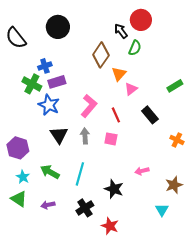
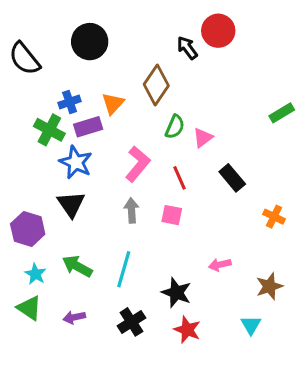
green semicircle: (135, 48) -> (175, 127), moved
orange triangle: (119, 74) -> (113, 104), moved
green rectangle: (175, 86) -> (282, 113), moved
black triangle: (59, 135) -> (71, 204), moved
red star: (110, 226) -> (187, 330), moved

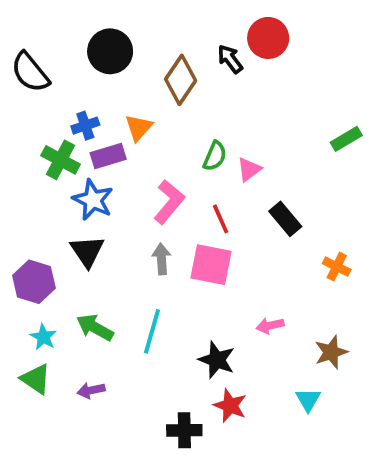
brown diamond: (156, 85) -> (181, 80), moved
pink square: (172, 215) -> (211, 265), size x1.6
black cross: (131, 322) -> (184, 430), moved, turned 32

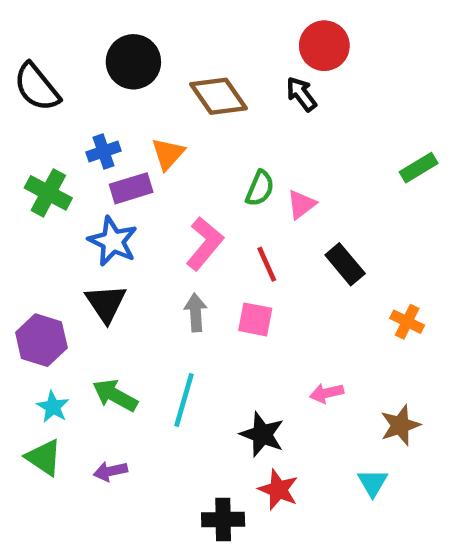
black arrow: (230, 59) -> (301, 94), moved
brown diamond: (181, 80) -> (219, 96), turned -69
green cross: (61, 160) -> (48, 193), moved
pink square: (211, 265) -> (255, 319), size x0.7

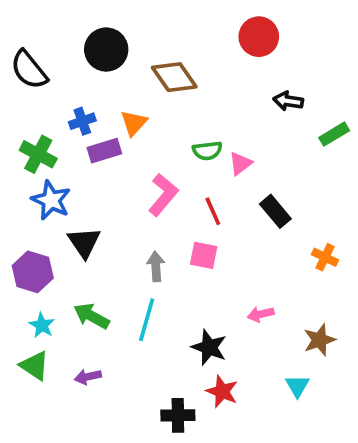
black arrow: (301, 94) -> (288, 101), moved, turned -44
green semicircle: (260, 188) -> (207, 151), turned 60
blue star: (113, 241) -> (51, 200), moved
gray arrow: (196, 313) -> (156, 266), moved

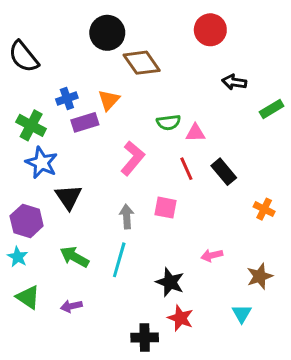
black circle: (106, 50) -> (107, 33), moved
pink triangle: (240, 163) -> (195, 133), turned 36
red line: (213, 211) -> (186, 169), moved
cyan star: (42, 325) -> (18, 257), moved

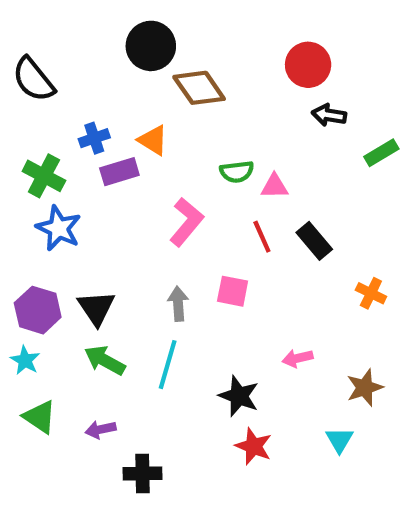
red circle: (210, 30) -> (308, 65), moved
orange triangle: (109, 100) -> (153, 140), turned -40
black triangle: (68, 197) -> (96, 308), moved
black cross: (145, 337) -> (142, 474), moved

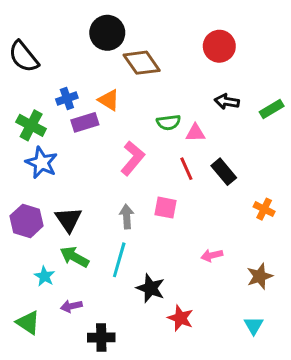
black arrow: (329, 115) -> (227, 101), moved
cyan star: (25, 360) -> (45, 276), moved
black star: (239, 396) -> (151, 288), moved
green triangle: (40, 417) -> (28, 323), moved
cyan triangle: (339, 440) -> (254, 326), moved

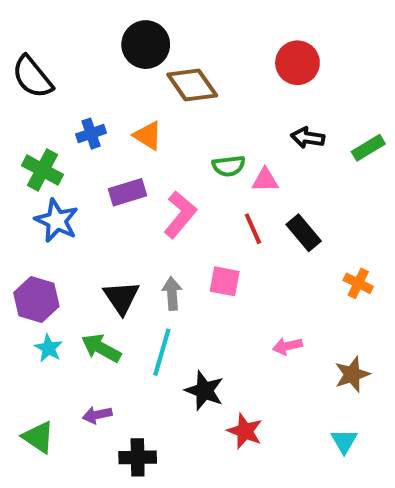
purple rectangle: (85, 122) -> (127, 192), moved
black triangle: (68, 219) -> (121, 298), moved
cyan star: (45, 276) -> (49, 348), moved

